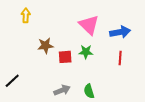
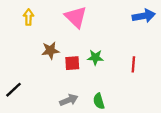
pink triangle: (89, 25) -> (76, 17), moved
blue arrow: (120, 32) -> (144, 16), moved

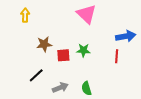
blue arrow: (144, 16) -> (126, 36), moved
pink triangle: (76, 17) -> (86, 14), moved
black line: (13, 90) -> (36, 75), moved

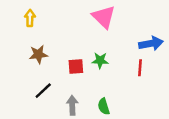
brown star: (44, 44) -> (38, 54), moved
gray arrow: (60, 87) -> (72, 105), turned -70

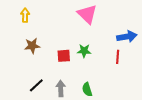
black line: (43, 91) -> (36, 85), moved

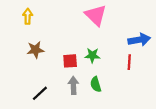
gray arrow: (61, 88) -> (73, 85), moved
green semicircle: (87, 89) -> (96, 84), moved

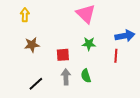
green star: (92, 55) -> (89, 44), moved

